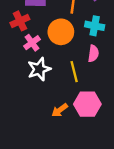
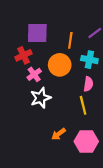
yellow line: (74, 72) -> (83, 105), moved
pink hexagon: (87, 104) -> (86, 141), moved

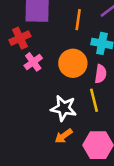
orange circle: (60, 65) -> (73, 63), moved
white star: (41, 98) -> (64, 108), moved, turned 30

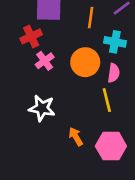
white star: (64, 108) -> (42, 108), moved
orange arrow: (64, 136) -> (76, 137), turned 96

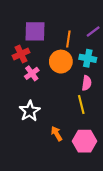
orange circle: (85, 62) -> (61, 62), moved
white star: (42, 108) -> (30, 111), turned 30

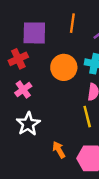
orange line: (68, 39) -> (72, 23), moved
pink cross: (32, 73) -> (23, 90), moved

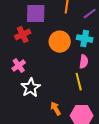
pink cross: (23, 90) -> (19, 66), moved

